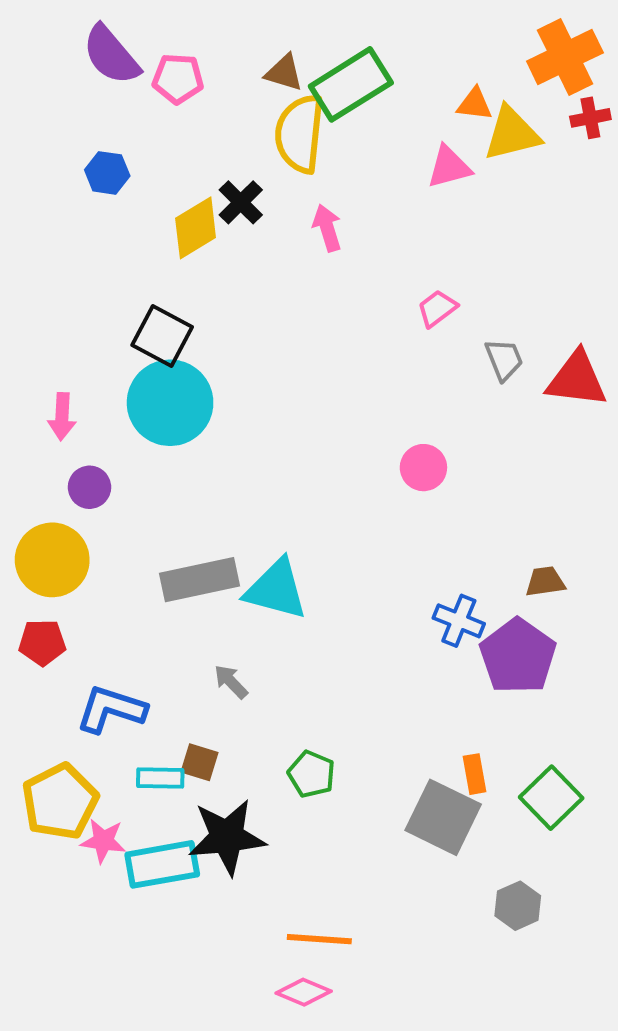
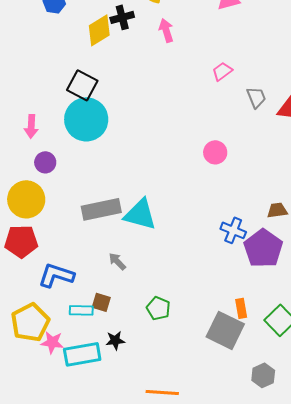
black cross: (241, 202) -> (122, 17), turned 30
red pentagon: (42, 642) -> (21, 241), size x1.4
black star: (227, 837) -> (115, 340), size x0.5

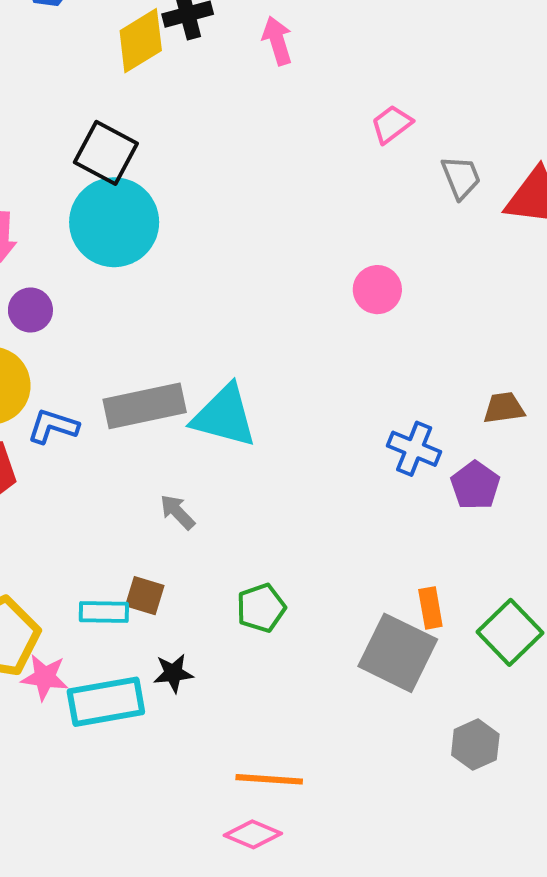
purple pentagon: (263, 248) -> (475, 485), size x0.6
blue L-shape: (56, 275) -> (53, 426), moved, size x0.7
green pentagon: (158, 308) -> (261, 608), turned 30

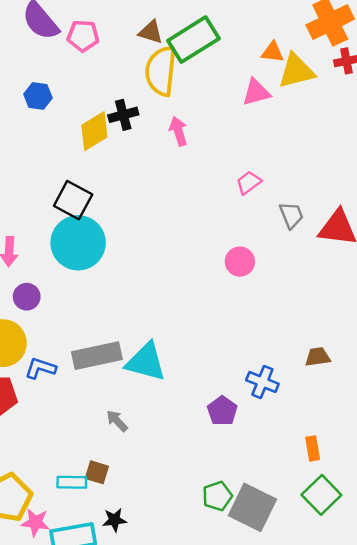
pink circle: (377, 290) -> (240, 262), moved
purple pentagon: (475, 485) -> (222, 411), moved
green pentagon: (261, 608) -> (217, 496), moved
orange rectangle: (430, 608) -> (313, 448), moved

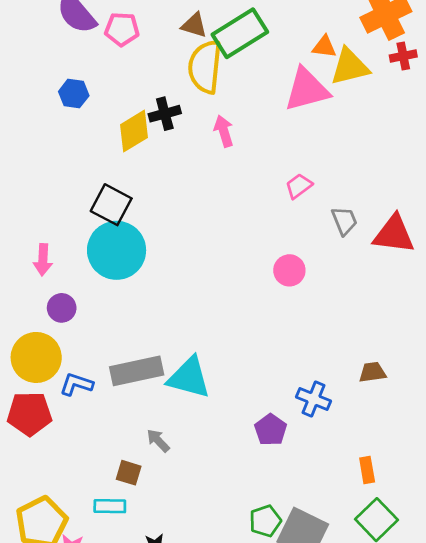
pink triangle: (256, 92) -> (307, 90), size x1.5
brown square: (97, 472) -> (129, 473), moved

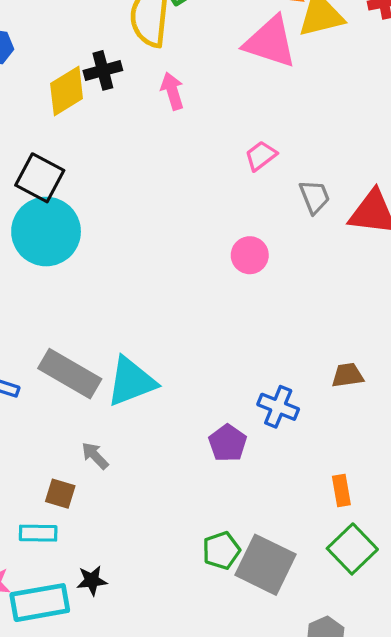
pink triangle: (307, 90) -> (270, 42), turned 33
gray rectangle: (137, 371) -> (70, 374), turned 42
cyan triangle: (189, 378) -> (131, 382), turned -36

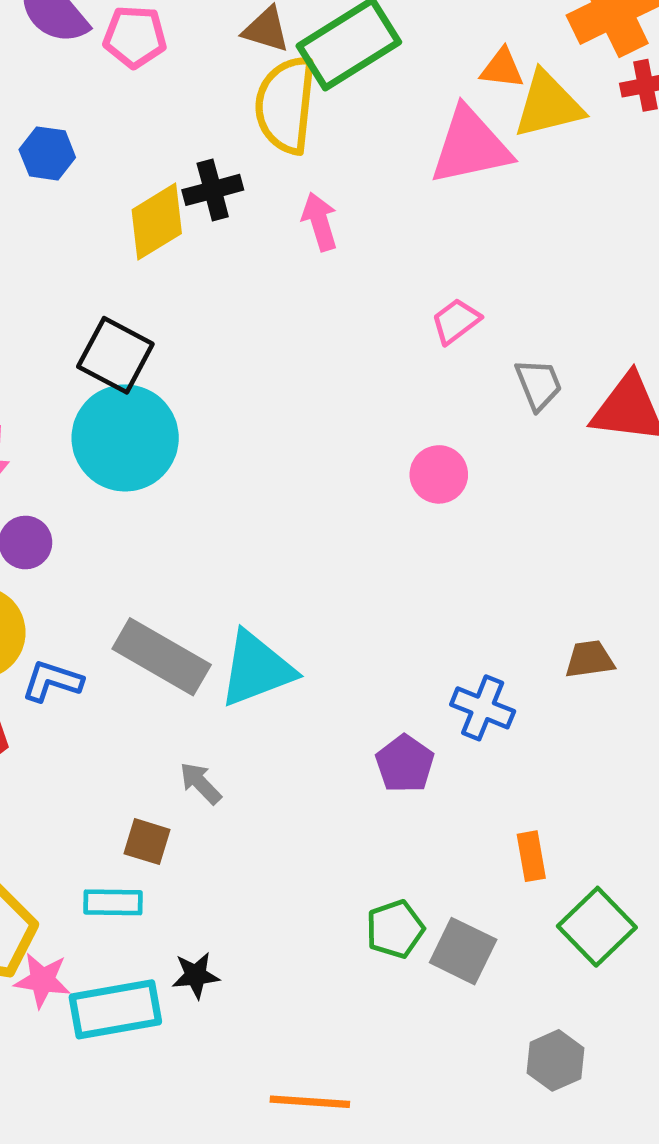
pink triangle: (270, 42) -> (470, 146), turned -30
orange rectangle: (341, 490) -> (531, 856), moved
gray square: (266, 565) -> (463, 951), size x0.7

